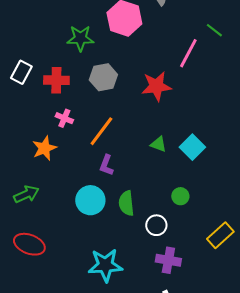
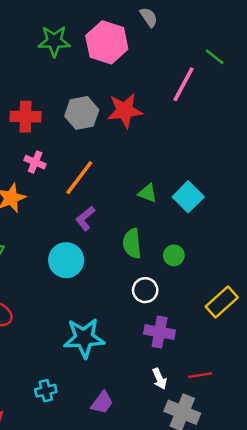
green star: (80, 38) -> (54, 41), moved
red star: (156, 86) -> (125, 111), moved
purple L-shape: (106, 165) -> (85, 218), turned 30
green semicircle: (126, 203) -> (132, 243), moved

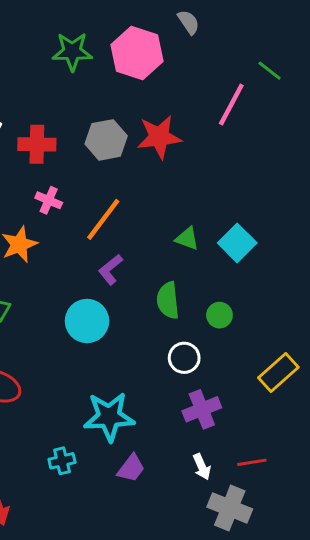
purple cross: (160, 332) -> (202, 409), turned -32
cyan cross: (46, 391) -> (62, 461), moved
purple trapezoid: (102, 403) -> (131, 468), moved

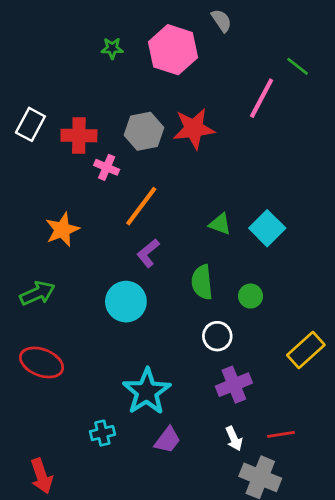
green star: (72, 52) -> (112, 48), size x0.6
pink cross: (49, 200) -> (107, 167), moved
cyan star: (109, 417) -> (147, 392), turned -30

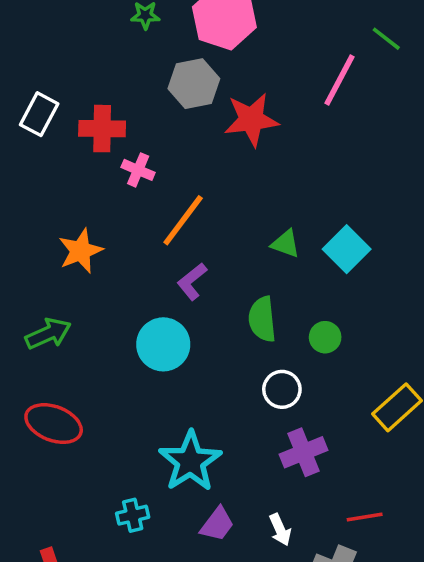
gray hexagon: (144, 131) -> (194, 84), moved
white arrow: (234, 439) -> (280, 530), moved

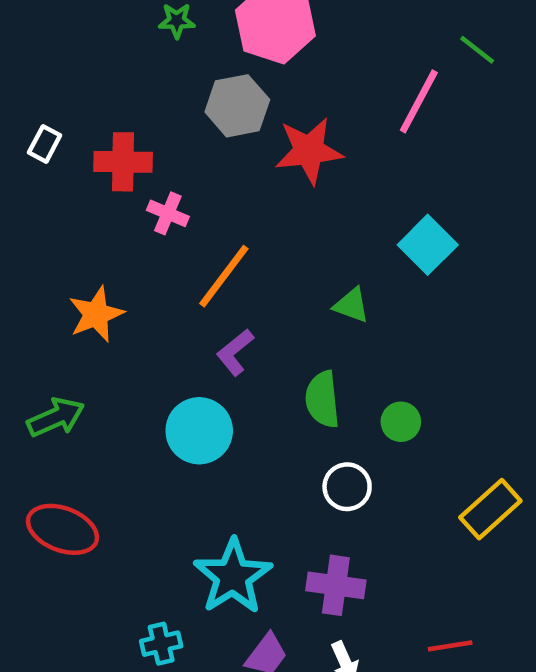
white rectangle: (39, 114) -> (45, 144), size x0.7
cyan square: (347, 249) -> (428, 245), moved
purple cross: (304, 452) -> (336, 585), moved, turned 30

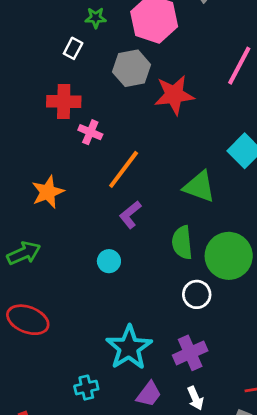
white rectangle: (45, 144) -> (73, 48), moved
green triangle: (352, 305) -> (199, 187), size x1.5
green circle: (401, 422) -> (229, 256), size x2.0
cyan circle: (199, 431) -> (109, 261), size x0.6
purple cross: (336, 585) -> (190, 353), turned -32

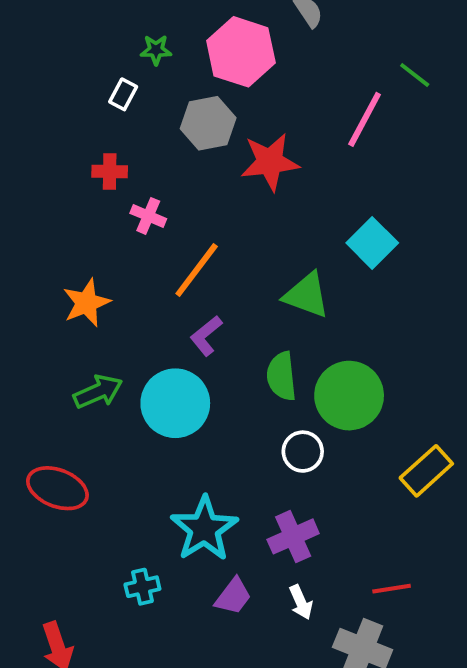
red cross: (64, 102) -> (110, 172), size x0.7
green arrow: (24, 253) -> (98, 392), moved
cyan circle: (109, 261) -> (175, 403), size x2.0

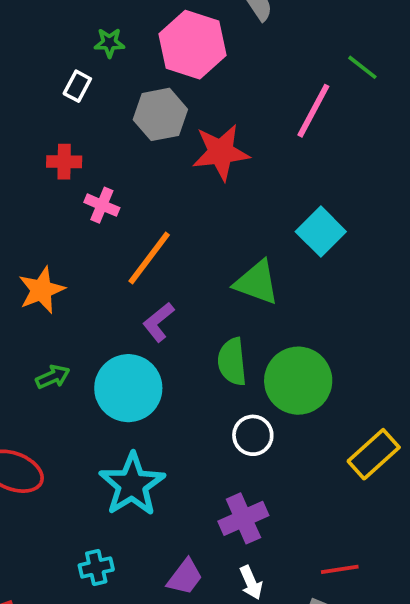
green arrow: (98, 392) -> (53, 377), size x0.7
cyan star: (204, 529) -> (132, 484), moved

